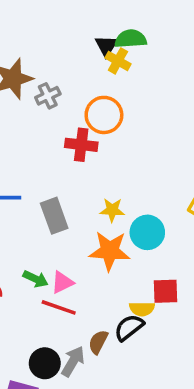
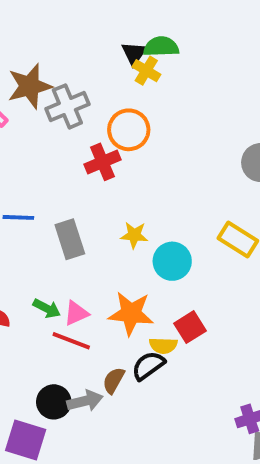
gray cross: (48, 96) -> (67, 106), size x1.5
red cross: (81, 145) -> (102, 162), turned -32
orange star: (110, 251) -> (131, 313), moved
red square: (166, 291) -> (190, 327), turned -32
gray arrow: (73, 361) -> (85, 401), turned 44

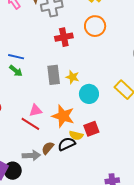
orange circle: (129, 130) -> (95, 26), moved
gray rectangle: (70, 239) -> (54, 75), moved
green arrow: (47, 308) -> (16, 71), moved
black circle: (54, 402) -> (13, 171), moved

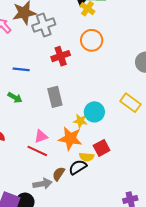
blue line: (16, 57) -> (21, 69), moved
yellow star: (72, 77) -> (80, 121), moved

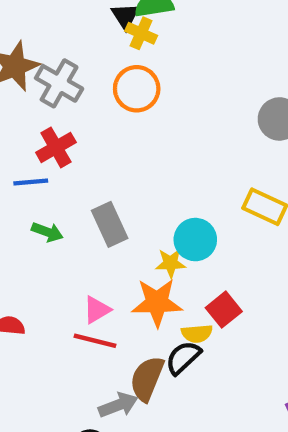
gray cross: (44, 25) -> (59, 83), turned -30
orange circle: (92, 40) -> (137, 89), moved
red cross: (61, 56) -> (56, 147), moved
green arrow: (15, 98) -> (47, 232), moved
brown semicircle: (59, 174) -> (147, 379), size x1.5

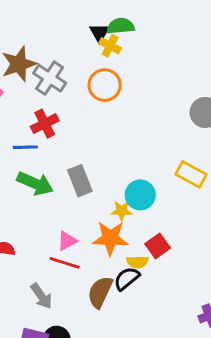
green arrow: (47, 232) -> (35, 183), size x1.6
gray arrow: (118, 405) -> (41, 296), moved, turned 72

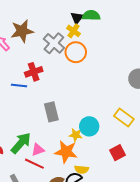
yellow cross: (110, 46) -> (74, 31), moved
gray cross: (50, 78) -> (54, 43), moved
green arrow: (35, 183) -> (21, 143), moved, turned -80
red square: (158, 246) -> (117, 153), moved

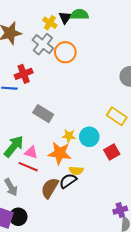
yellow cross: (74, 31) -> (50, 23), moved
gray rectangle: (51, 112) -> (43, 114), turned -42
cyan circle: (89, 126) -> (89, 137), moved
pink triangle: (38, 150) -> (31, 152), turned 40

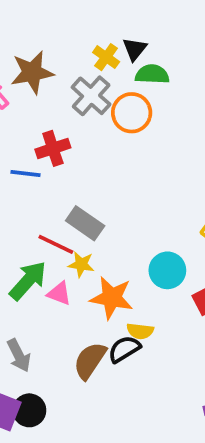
green semicircle: (79, 14) -> (152, 74), moved
yellow star: (69, 136) -> (81, 264), moved
red line: (28, 167) -> (56, 244), moved

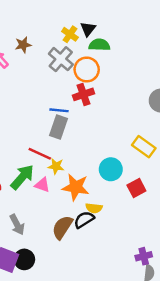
brown star: (32, 72) -> (23, 45), size x0.6
red cross: (53, 148) -> (83, 94), moved
blue line: (25, 173) -> (59, 110), moved
gray rectangle: (85, 223) -> (59, 127), moved, turned 75

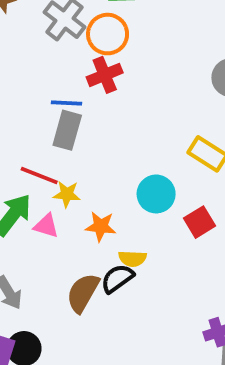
orange star: (76, 187) -> (101, 226), size x0.7

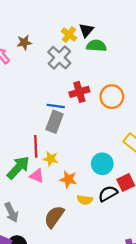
orange circle: (108, 34) -> (112, 97), moved
red line: (39, 175) -> (36, 146), turned 60
black semicircle: (117, 278) -> (108, 194), moved

